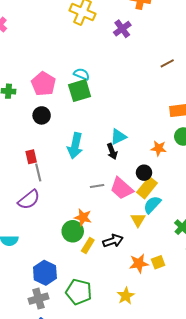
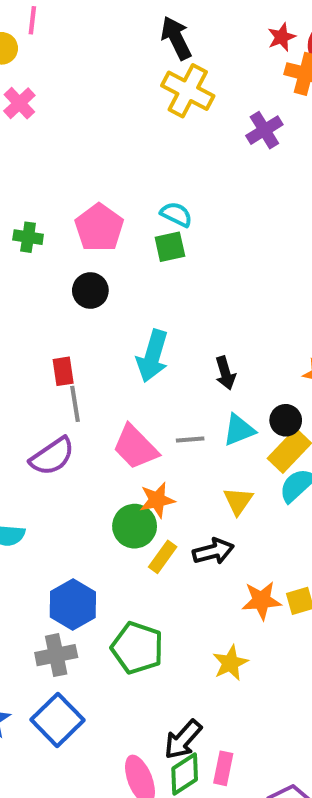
green square: (80, 91) -> (170, 247), size x0.7
cyan triangle: (118, 137) -> (239, 430), moved
pink trapezoid: (122, 188) -> (135, 447), moved
orange star: (83, 217) -> (157, 500), turned -30
yellow triangle: (138, 220) -> (238, 501), moved

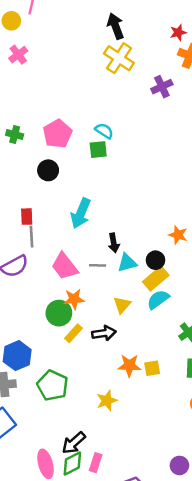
black arrow: (225, 373) -> (114, 243), moved

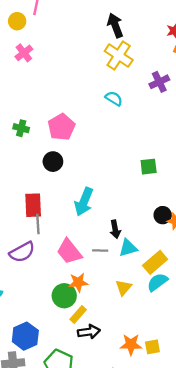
cyan semicircle: (104, 131) -> (114, 98), moved
green square: (98, 150) -> (149, 167), moved
red rectangle: (27, 217) -> (33, 205), size x1.5
black circle: (155, 260) -> (163, 215), moved
black arrow: (104, 333) -> (89, 332), moved

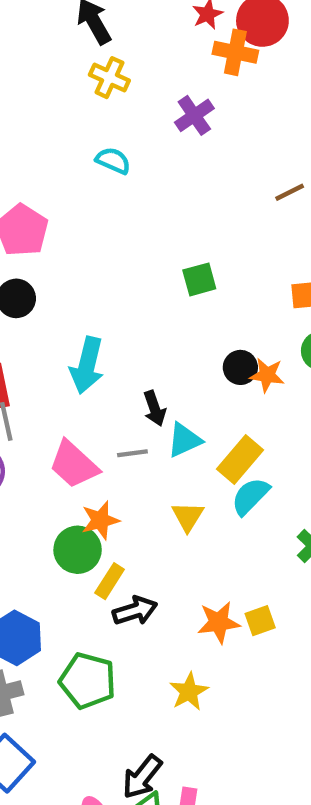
yellow cross: (119, 55) -> (109, 78), size x0.7

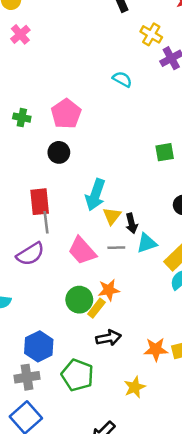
yellow cross: (109, 78) -> (151, 34), moved
yellow triangle: (188, 516) -> (112, 216), moved
orange star: (100, 520) -> (109, 290), moved
yellow rectangle: (110, 581) -> (96, 308), moved

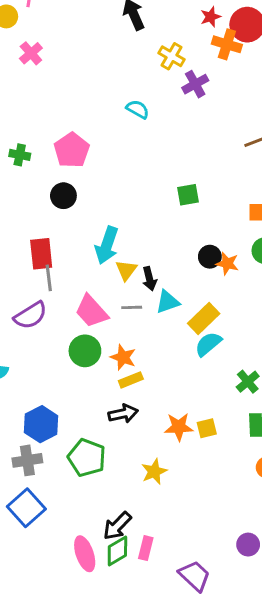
pink cross: (20, 34) -> (31, 53), moved
orange star: (109, 290) -> (123, 357), turned 30
green circle: (79, 300) -> (85, 351), moved
yellow rectangle: (96, 308) -> (131, 380), moved, turned 30

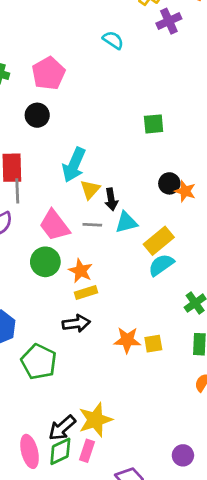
yellow star: (154, 471) -> (95, 420), moved, size x1.4

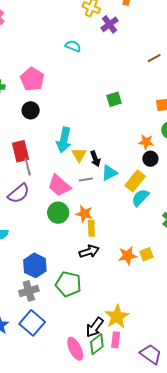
black circle: (169, 183) -> (150, 159), moved
yellow rectangle: (86, 293) -> (91, 228), turned -63

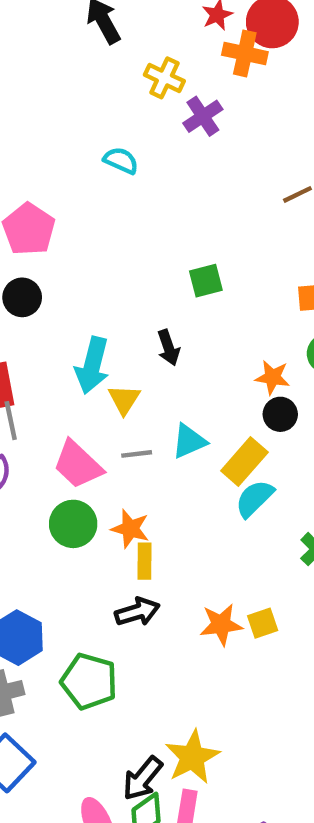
black arrow: (95, 159) -> (168, 348), moved

